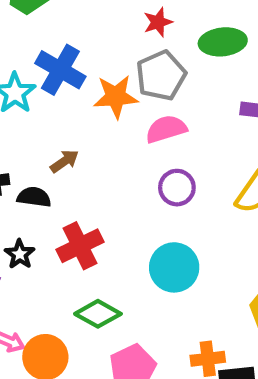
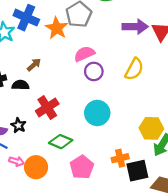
orange star: (116, 97) -> (57, 28), turned -30
pink semicircle: (166, 129) -> (84, 54), moved
black star: (20, 254) -> (18, 125), moved

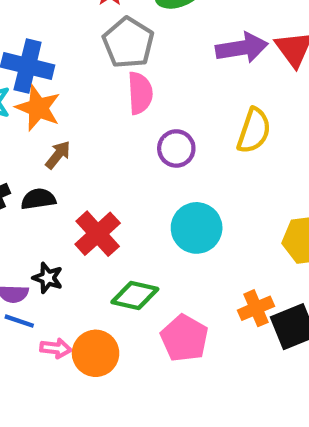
orange star: (57, 28) -> (38, 108), moved
pink semicircle: (84, 54) -> (140, 93), moved, turned 120

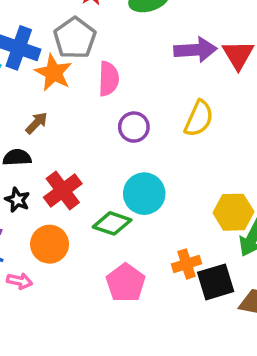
gray pentagon: (128, 43) -> (75, 38), moved
orange star: (38, 108) -> (54, 73), moved
black star: (48, 278) -> (17, 200), moved
green diamond: (135, 296) -> (112, 223), moved
orange circle: (96, 353) -> (50, 244), moved

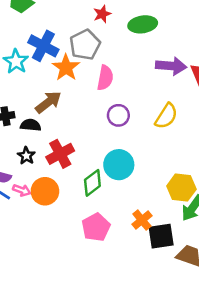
brown arrow: (37, 123) -> (48, 102), size x1.5
green diamond: (112, 223) -> (92, 183), turned -64
orange cross: (186, 264) -> (142, 220), turned -30
pink arrow: (20, 281) -> (22, 190), moved

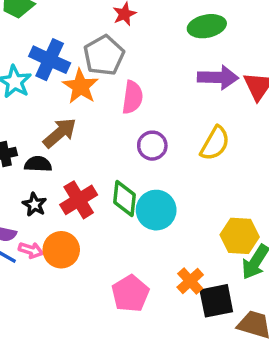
green ellipse: (143, 24) -> (207, 26), moved
green diamond: (92, 183) -> (124, 198), moved, turned -44

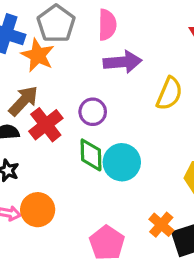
purple arrow: (218, 77) -> (123, 62), moved
pink semicircle: (132, 97) -> (107, 25), moved
purple circle: (152, 146) -> (93, 112), moved
red cross: (79, 200) -> (46, 125), moved

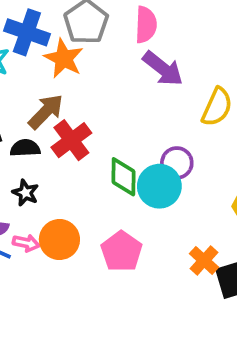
purple arrow: (123, 62) -> (163, 69), turned 42
purple circle: (93, 112) -> (177, 163), moved
pink pentagon: (107, 243) -> (122, 251), moved

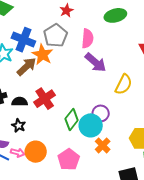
brown arrow: (46, 112) -> (26, 67), moved
green diamond: (123, 177) -> (72, 120), turned 35
orange cross: (204, 260) -> (103, 145), moved

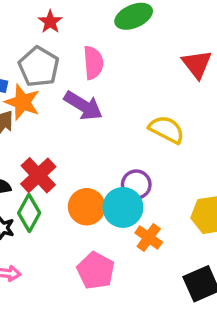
purple arrow: (95, 62) -> (83, 106), moved
yellow semicircle: (124, 84) -> (167, 129), turned -80
green diamond: (72, 120) -> (29, 213), moved
orange circle: (36, 152) -> (87, 207), moved

